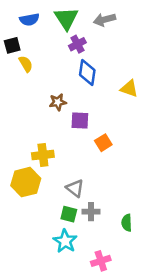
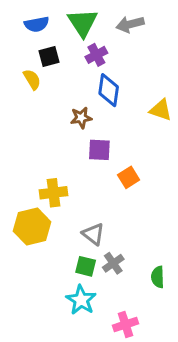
black square: (12, 45) -> (49, 56), moved
brown star: (58, 102) -> (81, 118), moved
gray cross: (91, 212) -> (113, 263), turned -35

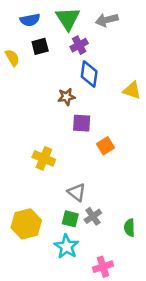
yellow semicircle: (32, 79) -> (12, 58), moved
yellow cross: (53, 193) -> (44, 158), turned 30
yellow hexagon: (32, 226) -> (26, 224), moved

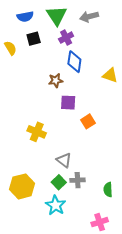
gray cross: (93, 216) -> (78, 180), turned 32
green square: (70, 219) -> (59, 182), turned 32
pink cross: (103, 267) -> (100, 222), moved

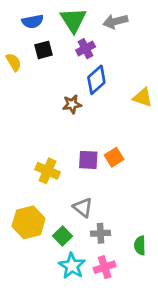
blue diamond: (74, 62) -> (96, 80), turned 40
purple square: (68, 103) -> (88, 160), moved
green square: (59, 182) -> (62, 236), moved
yellow hexagon: (22, 186) -> (29, 222), moved
pink cross: (100, 222) -> (105, 267), moved

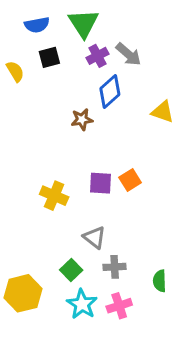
gray arrow: (115, 21) -> (129, 54), moved, turned -125
yellow hexagon: (29, 222) -> (23, 293), moved

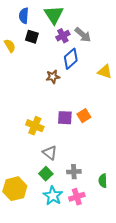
blue semicircle: (37, 25) -> (24, 16), turned 105
black square: (49, 57) -> (32, 37), turned 32
gray triangle: (94, 237) -> (50, 153), moved

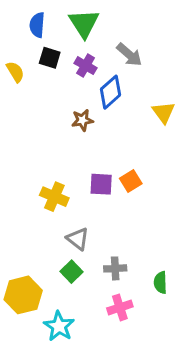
purple cross: (63, 36) -> (86, 66), moved, turned -32
yellow triangle: (105, 72) -> (164, 112), turned 35
cyan star: (53, 196) -> (59, 326), moved

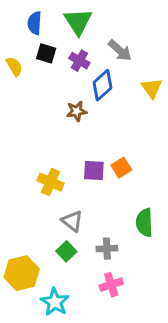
yellow triangle: (164, 112) -> (152, 88), moved
green semicircle: (160, 283) -> (144, 223), moved, size x1.4

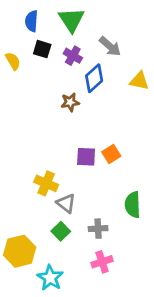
yellow triangle: (152, 88) -> (139, 81), turned -42
yellow cross: (50, 182) -> (46, 183), moved

